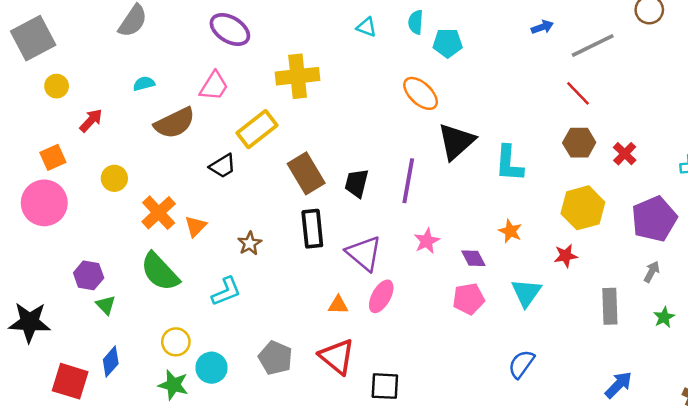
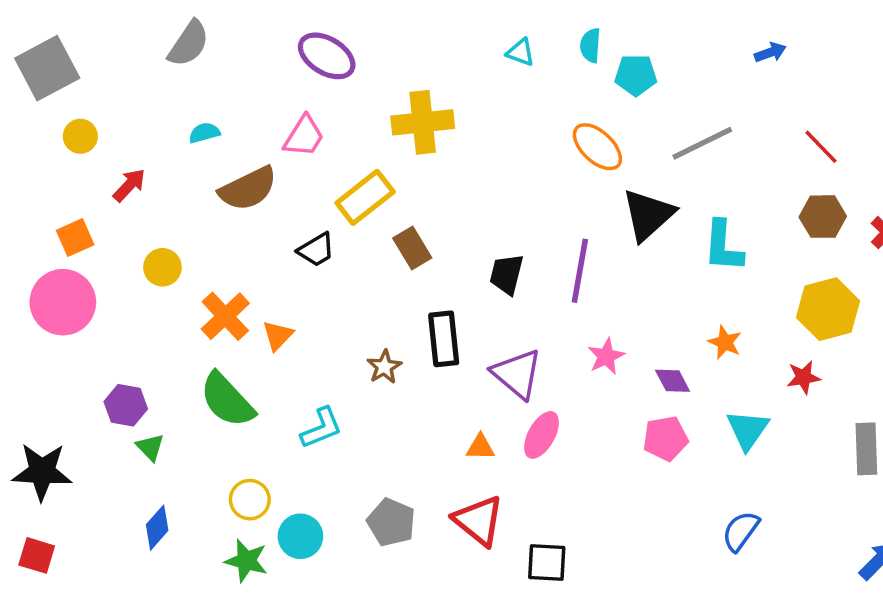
gray line: (593, 45) -> (702, 143), moved
brown rectangle: (306, 173) -> (412, 248), moved, size x0.7
brown star: (250, 243) -> (384, 367), moved
red square: (70, 381) -> (37, 555), moved, size x0.7

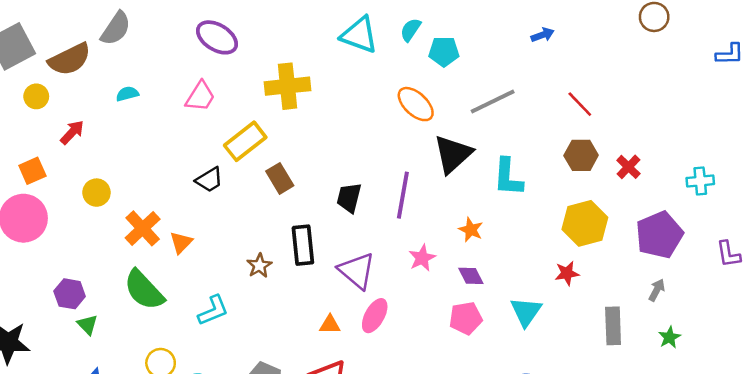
cyan semicircle: (590, 45) -> (411, 30), turned 30
cyan triangle: (521, 52) -> (359, 35), size x1.8
brown semicircle: (248, 189) -> (70, 59), moved
orange star: (725, 342) -> (471, 230), moved

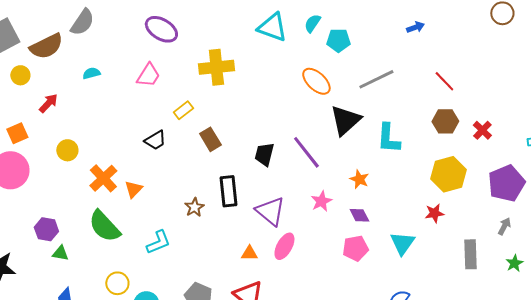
yellow rectangle: (245, 141) -> (183, 110), size x0.6
purple line: (403, 195) -> (306, 152), turned -48
green triangle: (88, 325) -> (60, 253), turned -36

